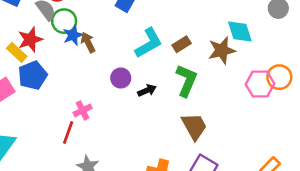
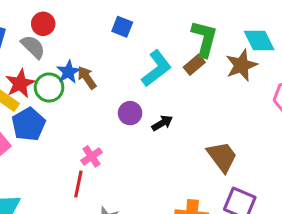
green circle: (64, 21) -> (49, 87), moved
green L-shape: (186, 81) -> (204, 39), moved

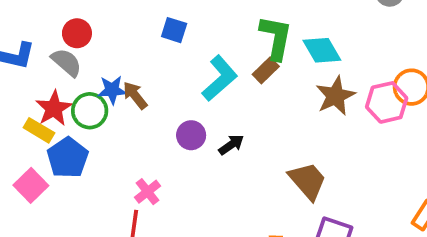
cyan diamond: (259, 41) -> (322, 50), moved
brown star: (241, 65) -> (335, 96), moved
blue star: (68, 72) -> (112, 90), turned 30

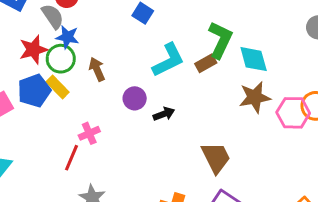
blue star: (112, 90) -> (67, 37), moved
brown arrow: (135, 95) -> (97, 69), moved
yellow rectangle: (39, 130) -> (58, 87), moved

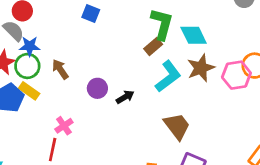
cyan L-shape: (168, 60) -> (168, 76), moved

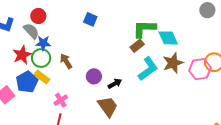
green L-shape: (162, 24) -> (144, 29), turned -105
pink cross: (64, 126) -> (61, 100), moved
brown trapezoid: (177, 126) -> (108, 106), moved

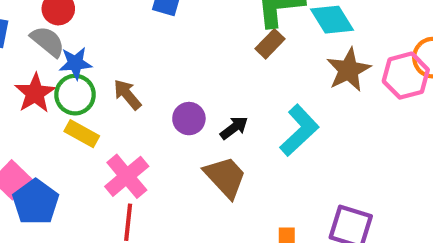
cyan L-shape: (148, 69) -> (299, 130), moved
blue pentagon: (27, 82) -> (36, 202), moved
pink cross: (61, 100) -> (127, 176), size x1.5

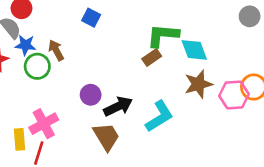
green circle: (75, 95) -> (37, 66), moved
brown arrow: (127, 95) -> (56, 50), moved
black arrow: (234, 128) -> (118, 106), size x1.5
yellow rectangle: (82, 134) -> (20, 139), moved, turned 45

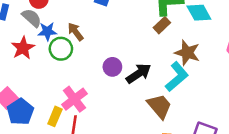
brown star: (198, 84) -> (187, 53), moved, turned -30
brown trapezoid: (106, 137) -> (159, 106), moved
yellow rectangle: (20, 139) -> (55, 116), turned 36

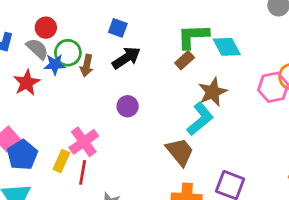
brown arrow: (76, 32) -> (87, 66), turned -132
green circle: (61, 49) -> (68, 53), moved
brown star: (187, 53) -> (213, 92), turned 30
black arrow: (139, 73) -> (126, 58), moved

